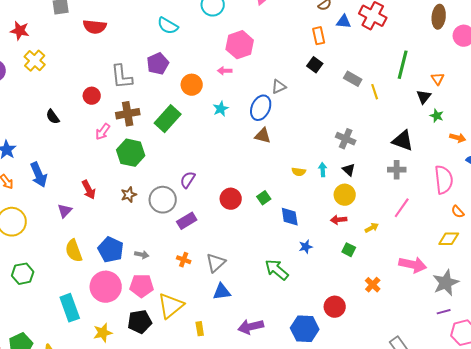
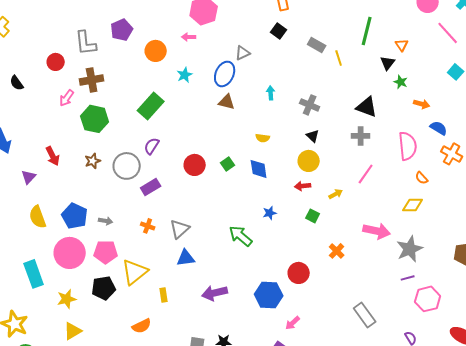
green rectangle: (168, 119) -> (151, 106), moved
cyan arrow: (323, 170) -> (271, 93), moved
blue diamond: (290, 217) -> (259, 169), moved

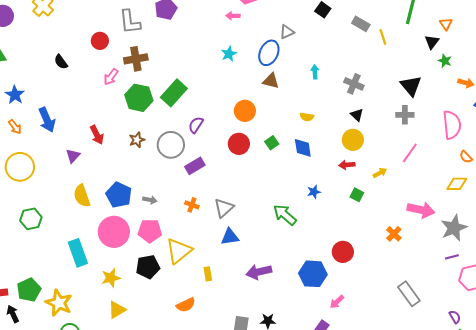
orange circle: (156, 51) -> (245, 111), moved
green rectangle: (151, 106) -> (174, 93), moved
black triangle: (367, 107) -> (411, 86), turned 30
orange cross: (337, 251) -> (394, 234), moved

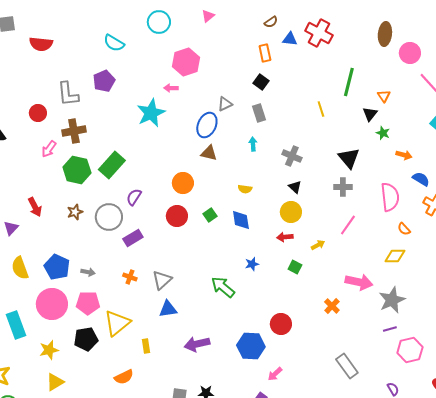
gray rectangle: (361, 24) -> (259, 113), moved, turned 42
cyan star: (229, 54) -> (151, 113), moved, size x1.8

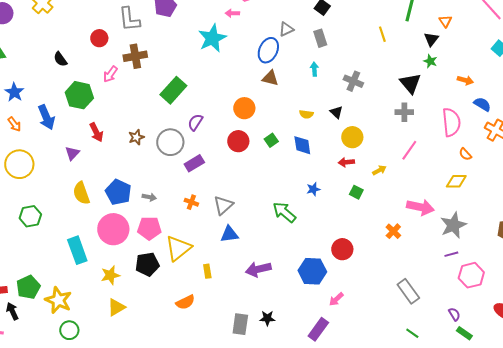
green star: (383, 133) -> (430, 61), moved
green hexagon: (77, 170) -> (79, 95), moved
black triangle: (295, 187) -> (336, 112), moved

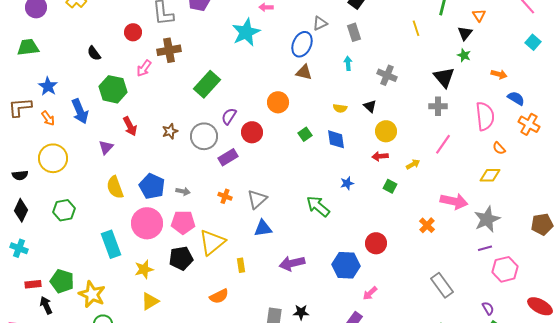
red circle: (238, 141) -> (252, 132), moved
green pentagon: (28, 287) -> (62, 281), turned -30

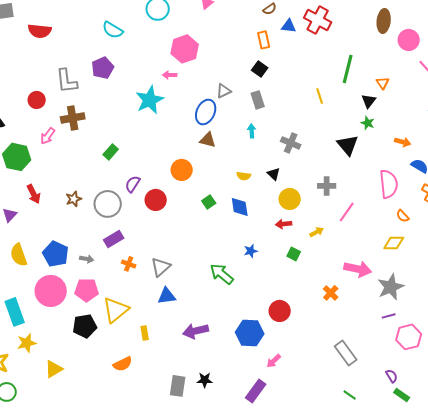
green rectangle: (207, 84) -> (111, 152), size x0.6
gray cross: (438, 106) -> (327, 186), moved
purple rectangle: (228, 157) -> (114, 239), moved
yellow star: (144, 269) -> (27, 343), moved

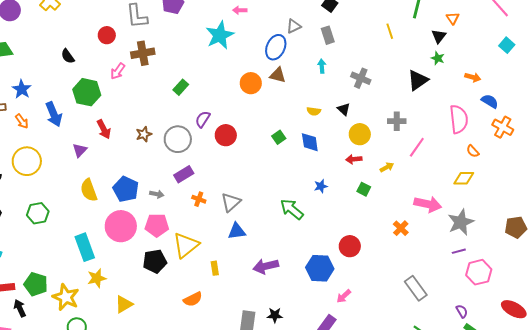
black triangle: (348, 145) -> (418, 80), turned 35
orange circle: (182, 170) -> (251, 83), moved

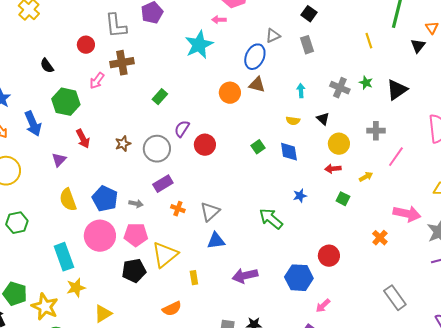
green star: (438, 58) -> (366, 83), moved
cyan arrow: (322, 66) -> (301, 91), moved

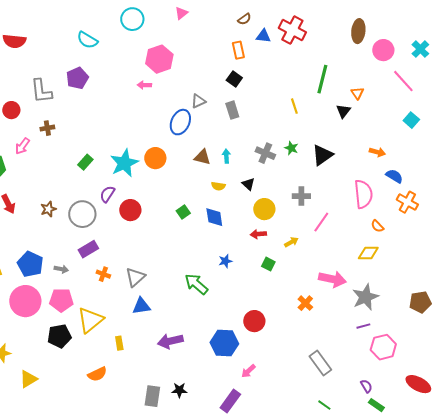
cyan star: (199, 45) -> (124, 163), moved
brown cross: (122, 63) -> (47, 128), size x0.6
brown triangle: (257, 85) -> (202, 157), moved

